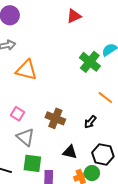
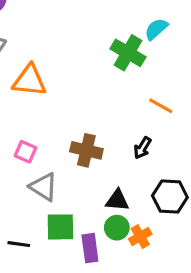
green circle: (92, 173) -> (117, 228), moved

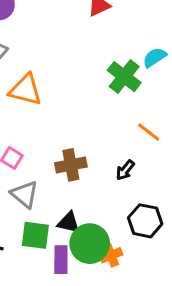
brown cross: (86, 150) -> (71, 165), turned -32
black triangle: (117, 200) -> (69, 223), moved
green circle: (117, 228) -> (90, 244), size x1.6

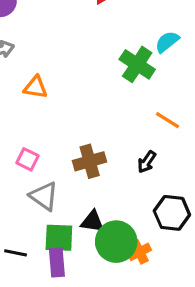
orange triangle: (25, 90) -> (36, 87), size x0.7
purple rectangle: (61, 260) -> (57, 262), moved

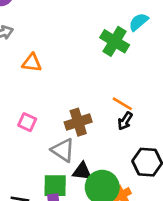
orange line: (168, 120) -> (122, 104), moved
gray triangle: (44, 196) -> (63, 150), moved

